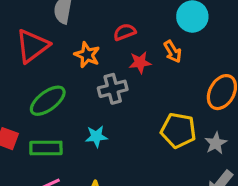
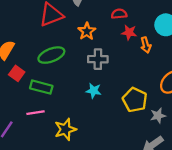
red semicircle: (125, 32) -> (119, 14), moved
red star: (140, 62) -> (129, 32), moved
cyan star: (96, 136) -> (94, 91), moved

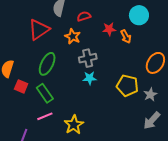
red semicircle: (119, 14) -> (84, 16), moved
green ellipse: (51, 55) -> (47, 64), turned -30
green rectangle: (41, 87) -> (45, 93), turned 54
cyan star: (94, 91) -> (90, 78), moved

